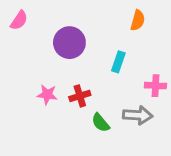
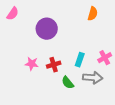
cyan rectangle: (118, 62) -> (80, 60), moved
pink cross: (155, 86) -> (105, 58), turned -32

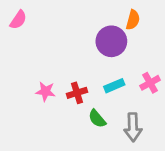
purple circle: (47, 29) -> (111, 41), moved
cyan rectangle: (80, 60) -> (114, 86), turned 48
gray arrow: (93, 78) -> (133, 127), moved, turned 84

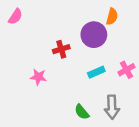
red cross: (77, 93) -> (61, 49), moved
green semicircle: (97, 119) -> (82, 112), moved

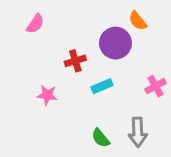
pink semicircle: (15, 17) -> (35, 24), moved
orange semicircle: (112, 17) -> (138, 21), turned 126
cyan rectangle: (96, 72) -> (102, 86), moved

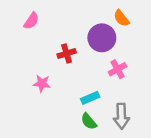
cyan rectangle: (102, 86) -> (90, 98), moved
pink cross: (156, 86) -> (117, 69), moved

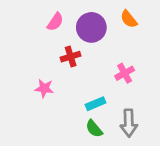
pink semicircle: (31, 21) -> (55, 22), moved
purple circle: (102, 38) -> (91, 27), moved

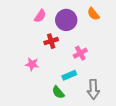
pink cross: (125, 73) -> (80, 53), moved
green semicircle: (94, 129) -> (58, 92), moved

